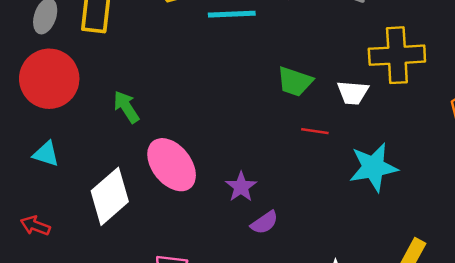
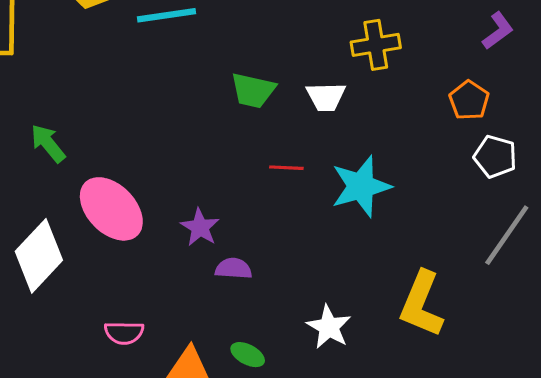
yellow cross: (397, 55) -> (376, 45), size x0.7
red line: (315, 131) -> (286, 168), moved
purple semicircle: (264, 223) -> (233, 269), turned -136

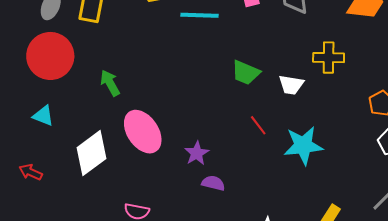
red line: (286, 168) -> (258, 125), turned 40

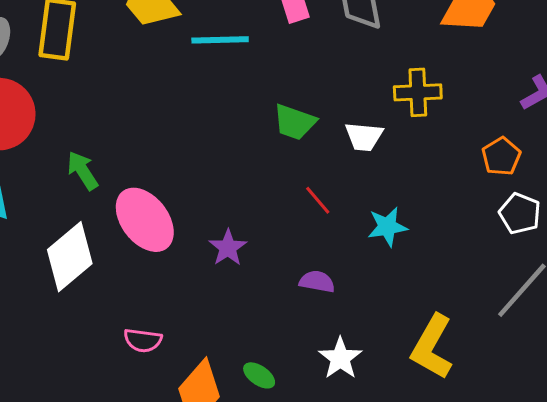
green arrow: (110, 83) -> (83, 171), moved
cyan star: (303, 145) -> (387, 227), size x0.7
purple semicircle: (213, 183) -> (317, 282), moved

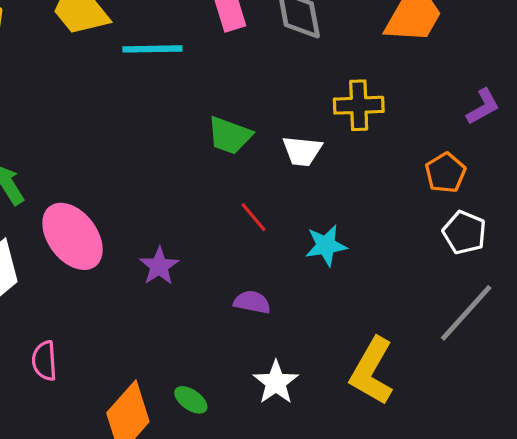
pink semicircle: (143, 340) -> (44, 361), moved, turned 78

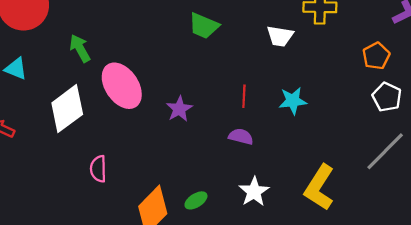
green trapezoid: (230, 135) -> (204, 26), moved
red line: (253, 217) -> (244, 96), moved, turned 40
green ellipse: (191, 400) -> (196, 200), turned -70

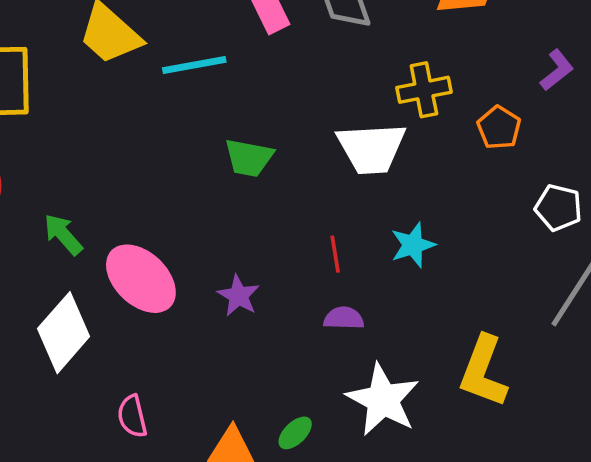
white trapezoid: (280, 36) -> (371, 148), size x1.6
orange pentagon: (376, 56) -> (499, 128), moved
white star: (254, 192) -> (383, 400), size x1.5

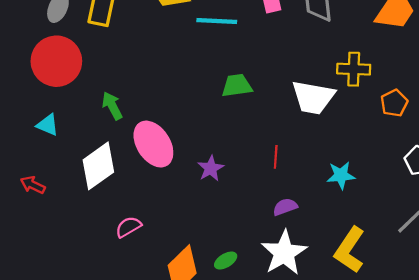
green trapezoid: (249, 158) -> (237, 86), turned 148
cyan star: (413, 245) -> (341, 175), moved
purple semicircle: (344, 318) -> (285, 207), moved, turned -35
pink semicircle: (132, 416) -> (128, 227), turned 60

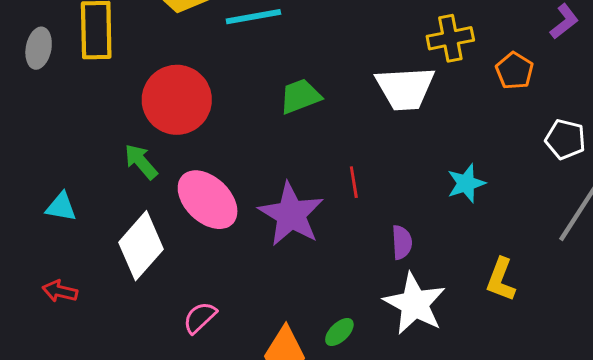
red circle: (56, 61) -> (177, 100), moved
red line: (276, 157) -> (354, 182), moved
purple star: (211, 168) -> (291, 214), size x1.8
purple semicircle: (285, 207) -> (402, 242), turned 120
yellow L-shape: (350, 250) -> (501, 280), size x0.7

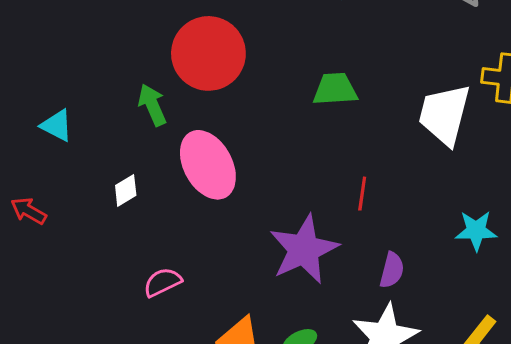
white trapezoid: (405, 88) -> (444, 115), turned 90
purple star: (291, 214) -> (304, 249), moved
white diamond: (141, 246) -> (126, 190), size x0.5

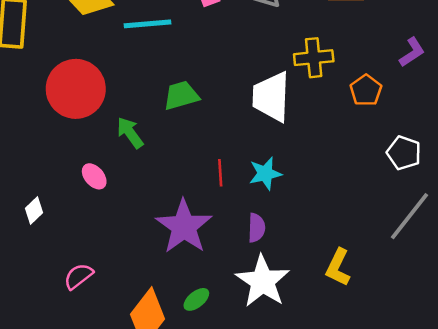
green arrow: (152, 105) -> (130, 133), moved
pink ellipse: (208, 165) -> (94, 176), size x0.5
cyan star: (476, 231) -> (265, 173), moved

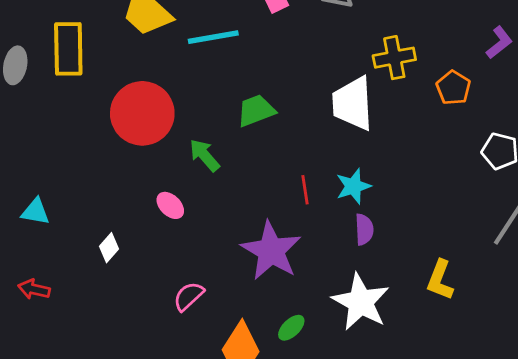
purple semicircle: (256, 228) -> (364, 229), moved
pink semicircle: (78, 276) -> (189, 296), moved

